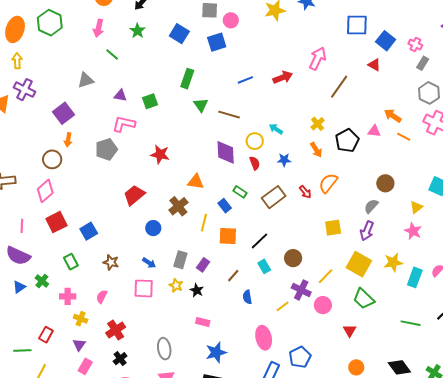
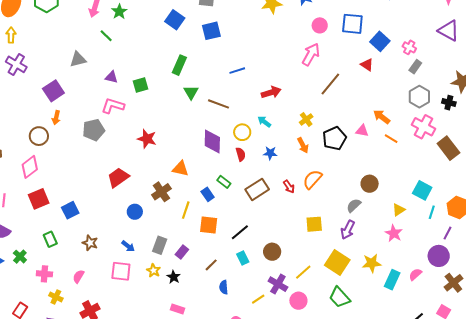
pink circle: (231, 20) -> (320, 25), moved
green star: (137, 31) -> (119, 12), moved
red arrow: (283, 77) -> (271, 92), moved

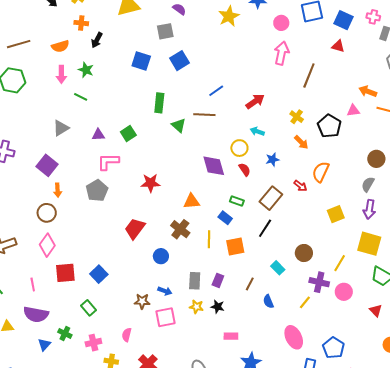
brown line: (219, 104) -> (204, 115), moved
red square: (39, 199) -> (65, 273), turned 35
black line: (240, 232) -> (265, 228), moved
brown star: (90, 243) -> (142, 301), moved

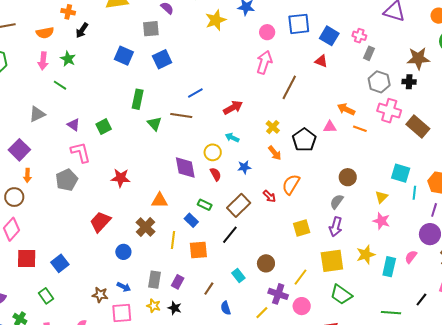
purple triangle: (98, 135) -> (74, 125), turned 32
pink L-shape: (108, 162) -> (81, 152), turned 70
yellow square: (369, 244) -> (332, 261), turned -30

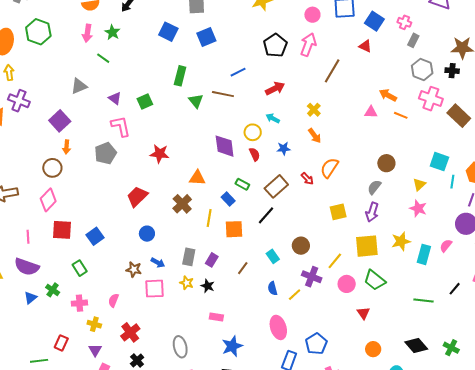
black pentagon: (304, 140) -> (275, 45), moved
blue circle: (123, 252) -> (147, 234), moved
pink circle: (302, 306) -> (347, 284), moved
blue semicircle: (226, 308) -> (273, 288), moved

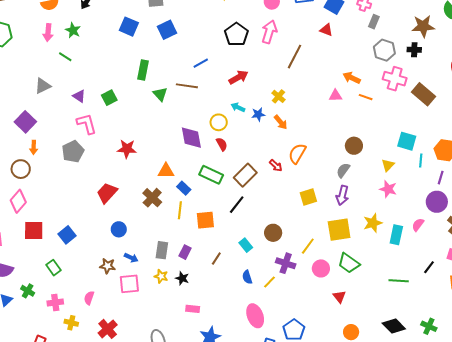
blue star: (284, 148) -> (258, 114), moved
green rectangle: (242, 184) -> (211, 175), size x1.6
blue rectangle: (228, 199) -> (184, 188), moved

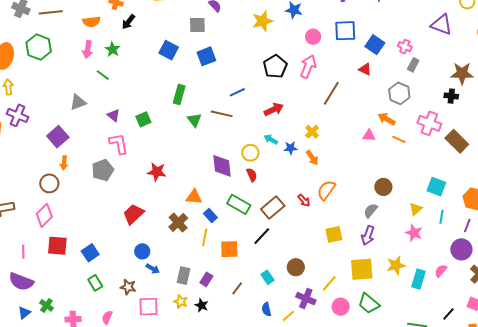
gray hexagon: (384, 50) -> (399, 93), moved
cyan line: (421, 160) -> (441, 217), moved
blue arrow: (131, 258) -> (153, 269), moved
green rectangle: (54, 268) -> (95, 283), moved

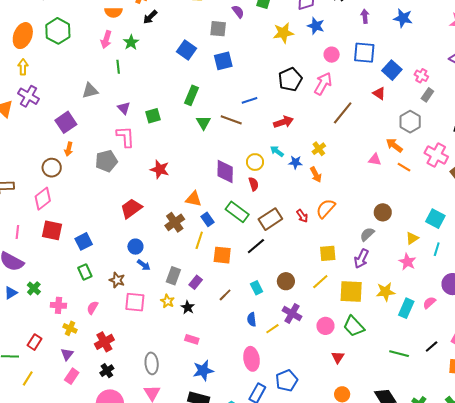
green line: (103, 75) -> (118, 67), turned 40
yellow line: (329, 283) -> (320, 282), moved

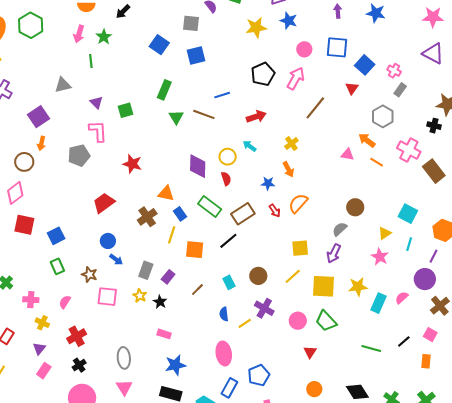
red triangle: (379, 93) -> (352, 88), turned 32
blue star: (295, 162) -> (268, 183), moved

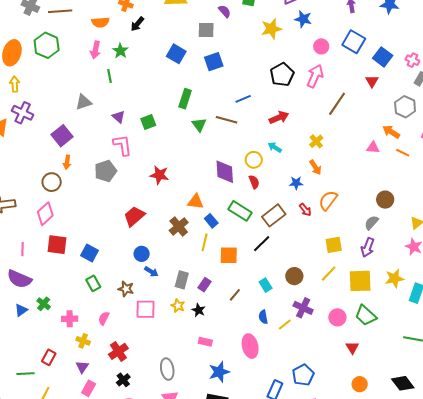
blue square: (337, 47) -> (354, 42), turned 30
blue square: (56, 236) -> (89, 253), turned -30
pink ellipse: (224, 353) -> (250, 346), moved

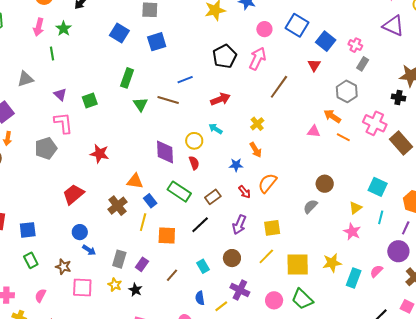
brown rectangle: (274, 215) -> (213, 197), size x0.7
purple arrow: (368, 247) -> (239, 225), moved
blue square: (89, 253) -> (28, 230), turned -36

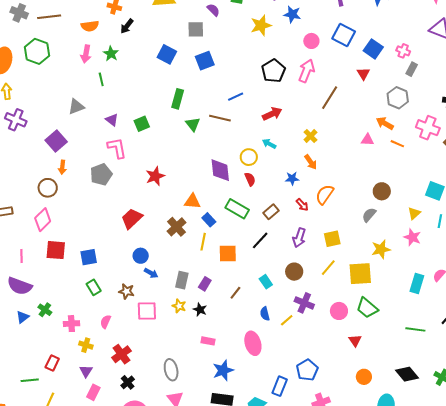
red star: (100, 154) -> (155, 176), turned -30
yellow star: (332, 263) -> (381, 249), moved

